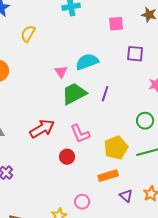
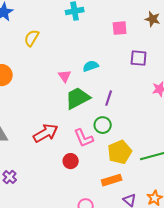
cyan semicircle: (87, 62) -> (91, 66), size x0.7
green circle: (145, 121) -> (103, 125), moved

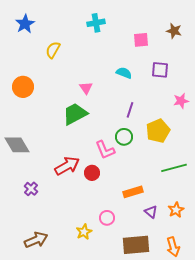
cyan semicircle: (91, 66) -> (124, 73), moved, turned 42
green trapezoid: (78, 98) -> (75, 114), moved
red arrow: (46, 133) -> (67, 166), moved
yellow pentagon: (120, 152) -> (158, 131), moved

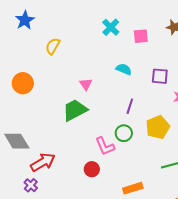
cyan cross: (96, 23) -> (111, 27), moved, turned -36
purple square: (160, 70) -> (160, 76), moved
red arrow: (67, 166) -> (43, 162), moved

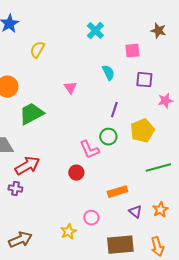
pink square: (141, 36) -> (132, 51), moved
cyan semicircle: (124, 69) -> (108, 73), turned 42
green trapezoid: (75, 110) -> (31, 114), moved
purple cross: (31, 185) -> (15, 189), turned -32

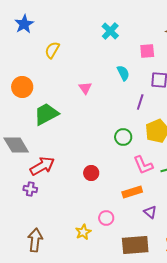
purple line: (114, 110) -> (140, 102), moved
pink L-shape: (89, 150) -> (143, 165), moved
brown arrow: (20, 240) -> (35, 240), turned -60

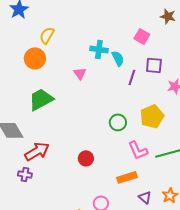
cyan cross: (110, 31) -> (99, 49), moved, turned -36
pink square: (147, 51) -> (142, 36), turned 35
orange circle: (22, 87) -> (35, 58), moved
purple line: (140, 102) -> (132, 77), moved

